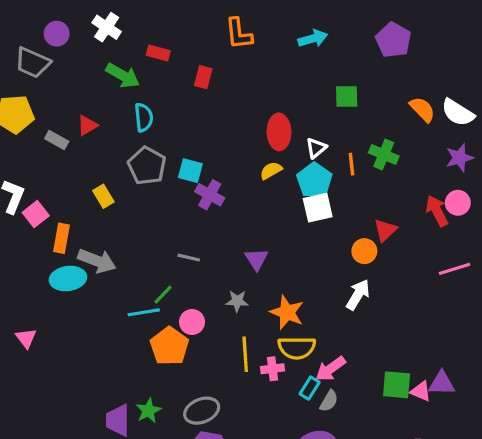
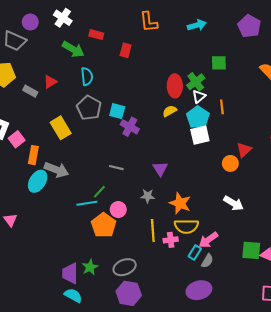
green cross: (384, 154) -> (196, 82), moved, turned 30
yellow rectangle: (103, 196) -> (61, 128), size x1.5
cyan ellipse: (68, 279) -> (38, 181), turned -50
white arrow: (358, 295) -> (233, 203), moved, turned 90

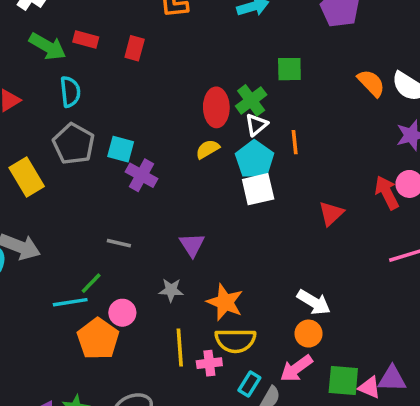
red rectangle: (96, 35) -> (86, 40), moved
orange circle: (230, 163) -> (309, 334), moved
pink arrow: (208, 240) -> (296, 368), moved

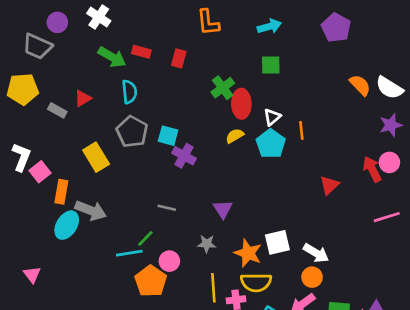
green square: (289, 69) -> (271, 65), moved
green cross: (251, 100) -> (223, 88), moved
white square: (258, 189) -> (277, 242), moved

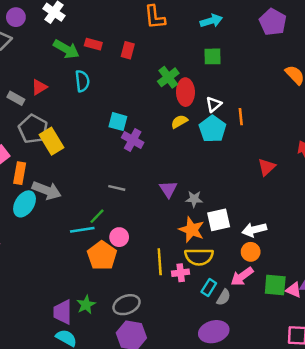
gray pentagon: (132, 132) -> (33, 129), moved
gray star: (207, 244) -> (194, 199), moved
white arrow: (316, 253) -> (254, 230), turned 135

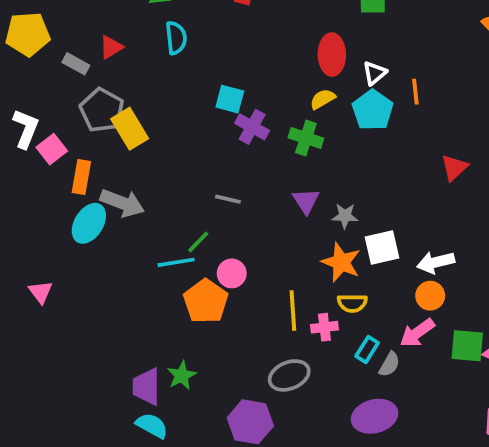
green cross: (168, 77) -> (306, 138), moved, turned -35
yellow semicircle: (199, 257) -> (352, 303), size x0.7
gray ellipse: (126, 305) -> (289, 375), moved

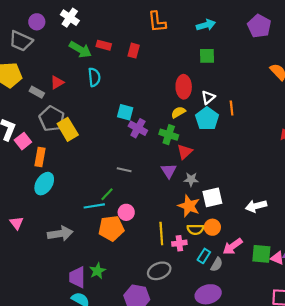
red triangle: (454, 168) -> (185, 152), moved
gray arrow: (122, 203) -> (60, 234), moved, turned -30
white arrow: (436, 262) -> (256, 206), moved
orange circle: (430, 296) -> (212, 227), moved
orange pentagon: (206, 301) -> (111, 228), turned 30

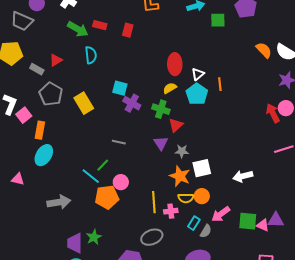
green square: (207, 56) -> (218, 20), moved
yellow rectangle: (68, 129) -> (84, 103), moved
cyan line: (94, 206) -> (91, 176), turned 48
pink triangle: (17, 223) -> (18, 179), moved, turned -40

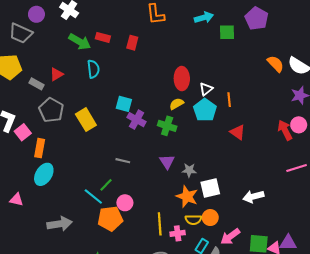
red triangle: (176, 125) -> (238, 132), moved, turned -42

